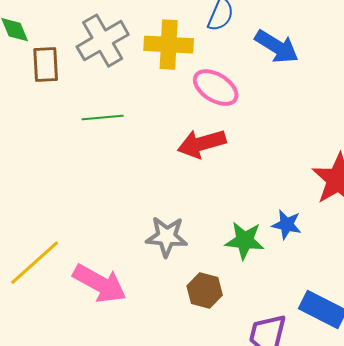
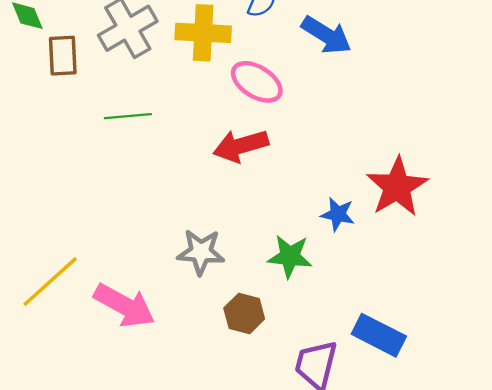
blue star: (287, 225) -> (338, 214), moved

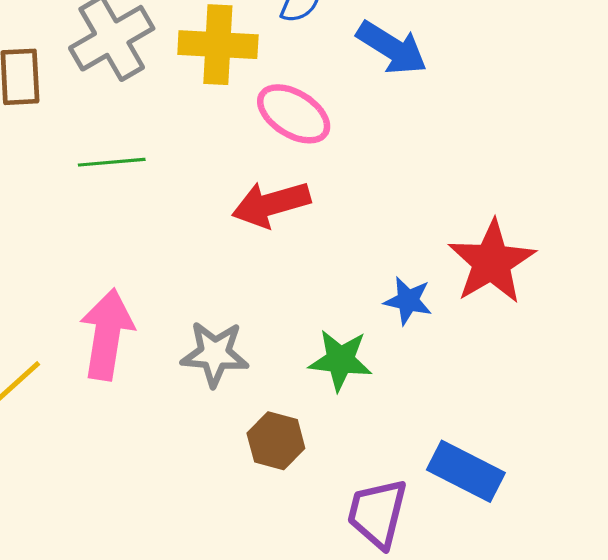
pink arrow: (124, 306) -> (107, 334), moved, turned -110

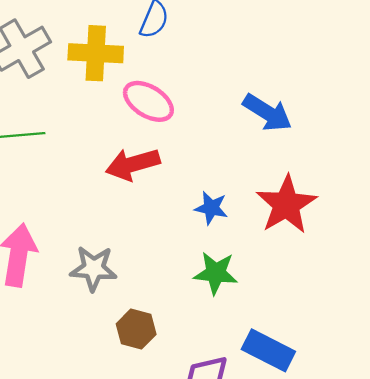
blue arrow: (392, 48) -> (267, 113), moved
blue star: (408, 301) -> (211, 208), moved
green star: (340, 360) -> (216, 273), moved

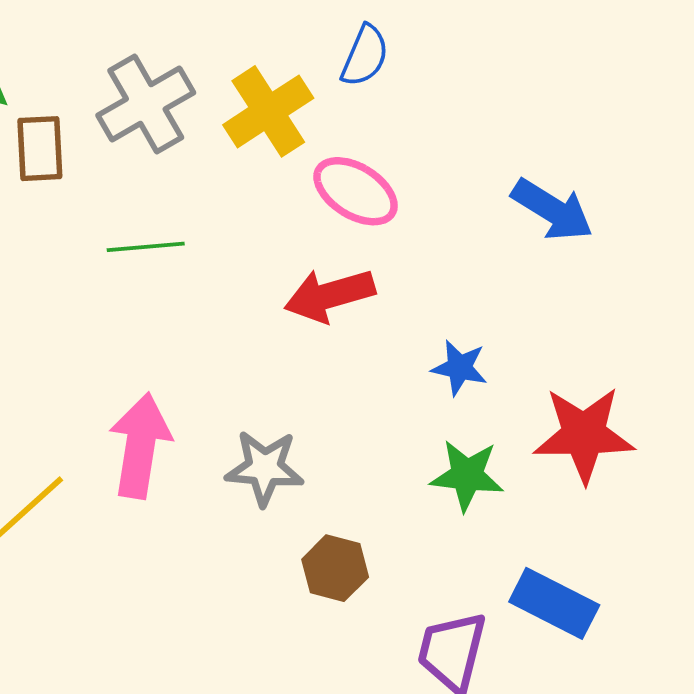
yellow cross: (96, 53) -> (268, 111), turned -36
red star: (286, 205) -> (584, 434), moved, turned 30

